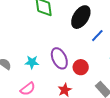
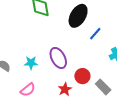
red circle: (81, 67) -> (82, 76), moved

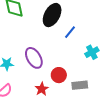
gray rectangle: (103, 87) -> (80, 85), turned -49

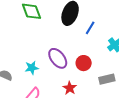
red circle: (59, 75) -> (84, 63), moved

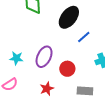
purple ellipse: (58, 58) -> (44, 57), turned 45

